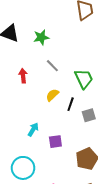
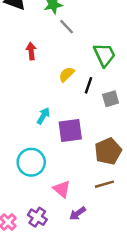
gray line: (52, 66) -> (67, 27), moved
purple square: (55, 142) -> (70, 130), size x1.5

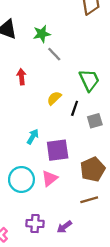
pink triangle: (62, 189) -> (50, 178), moved, turned 42
purple cross: (37, 217) -> (35, 224), moved, turned -30

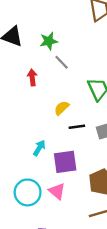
red arrow: (21, 77) -> (32, 77), moved
black line: (75, 108) -> (77, 127), moved, turned 63
pink triangle: (50, 178) -> (57, 191), turned -42

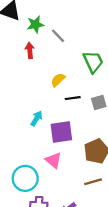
green star: (49, 41) -> (35, 24), moved
cyan circle: (28, 192) -> (25, 178), moved

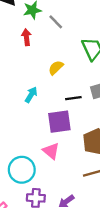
black line: (73, 98) -> (73, 98), moved
cyan arrow: (36, 118) -> (31, 95), moved

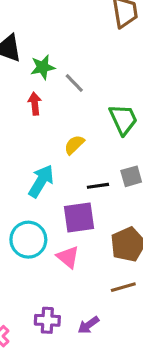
cyan arrow: (31, 95) -> (41, 181), size x1.5
cyan circle: (22, 170) -> (28, 240), moved

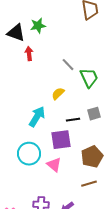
green star: (43, 67) -> (38, 26), moved
gray line: (74, 83) -> (68, 65), moved
red arrow: (35, 104) -> (29, 54), moved

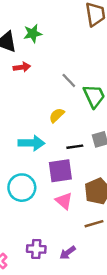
red arrow: (29, 54) -> (22, 67), turned 88
cyan arrow: (37, 117) -> (31, 143), turned 60
pink triangle: (54, 165) -> (64, 201), moved

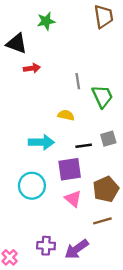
green star: (33, 33) -> (46, 21), moved
gray line: (69, 80) -> (78, 81), turned 35
yellow semicircle: (57, 115) -> (66, 115), turned 56
purple arrow: (68, 253) -> (77, 249), size x1.5

